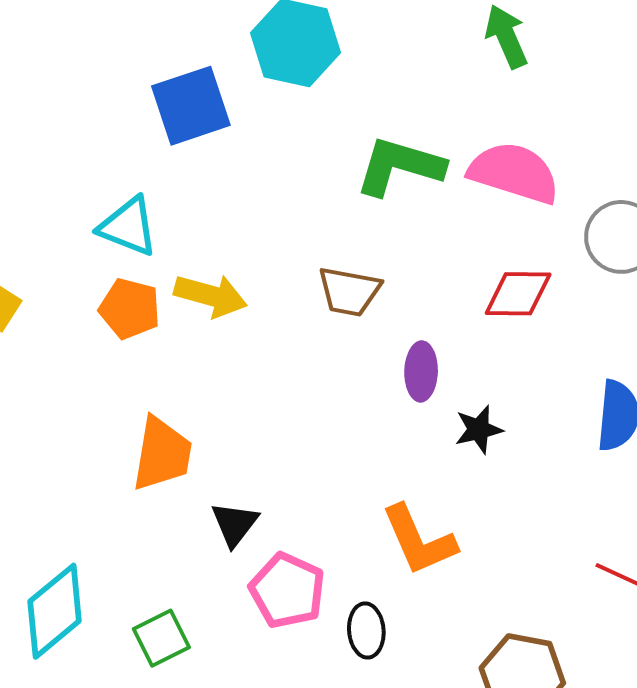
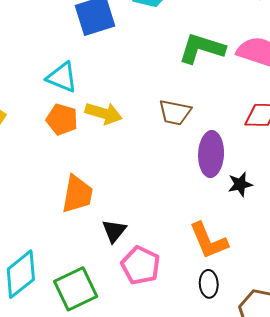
purple ellipse: (421, 371) -> (211, 154), size x1.5
black ellipse: (366, 630) -> (209, 284), moved
green square: (161, 638) -> (76, 289), size x1.5

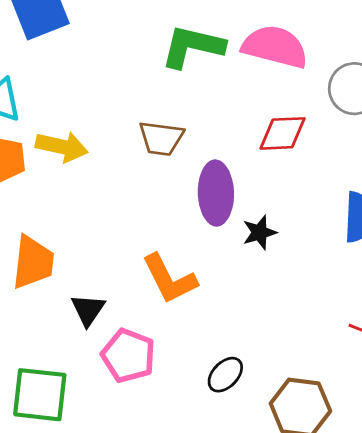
orange L-shape: (209, 241) -> (169, 279), moved
black ellipse: (209, 284) -> (225, 375), turned 52
green square: (76, 289) -> (40, 395), turned 36

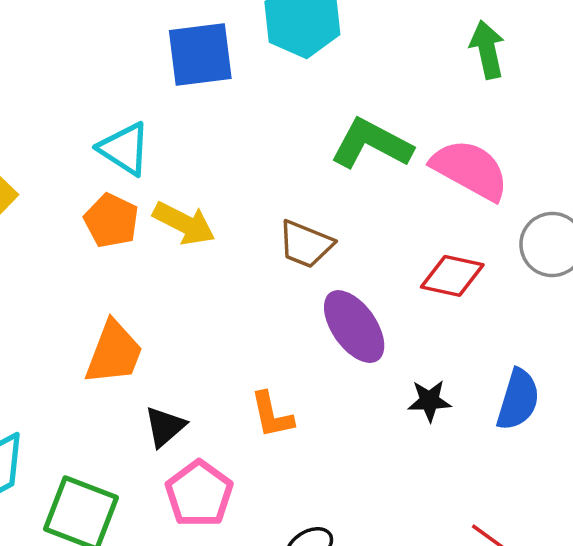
purple ellipse: (216, 193) -> (354, 327), turned -48
black star: (259, 233) -> (429, 401), moved
orange L-shape: (169, 279) -> (272, 415), size x0.7

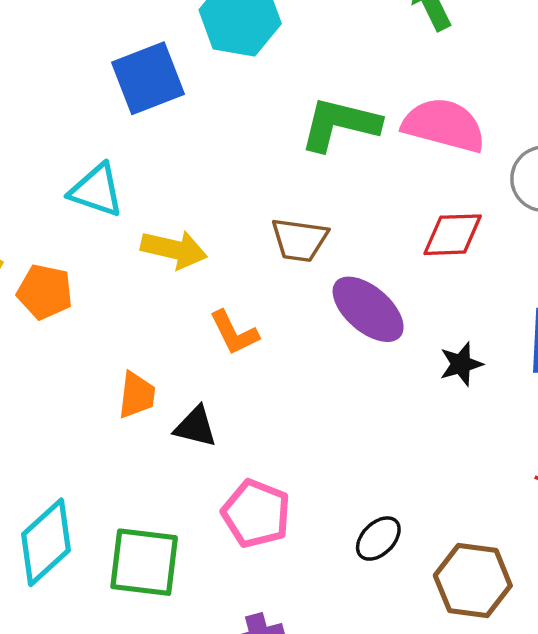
orange pentagon: (111, 221) -> (45, 292), moved
orange trapezoid: (114, 353) -> (137, 395), size x0.7
orange L-shape: (272, 415) -> (234, 333), moved
black triangle: (165, 427) -> (196, 427), moved, turned -51

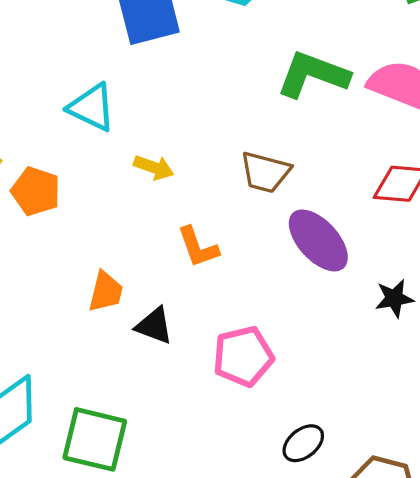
yellow arrow: (174, 249) -> (154, 167), size x0.7
pink pentagon: (256, 514) -> (243, 356), moved, turned 30

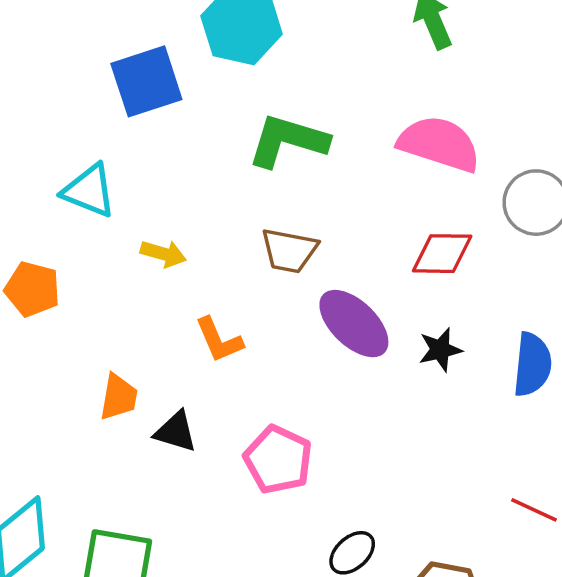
green L-shape: (313, 75) -> (288, 141), moved
black star: (394, 298) -> (440, 350), moved
pink pentagon: (243, 356) -> (278, 460), turned -30

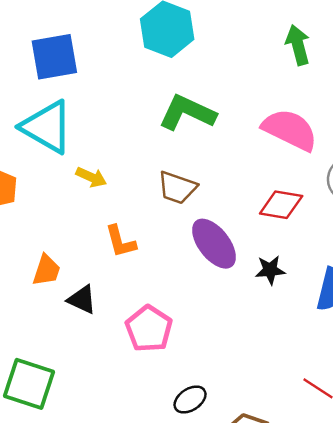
blue square: (146, 81) -> (54, 57), moved
cyan triangle: (89, 191) -> (47, 127), size x1.4

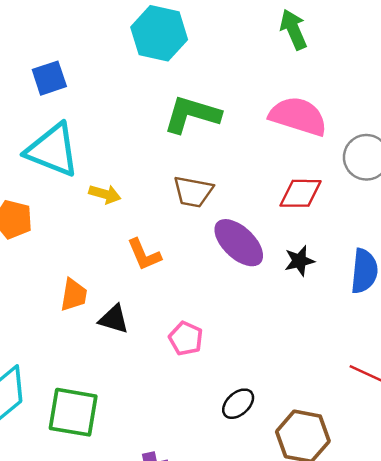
blue square: (54, 57) -> (49, 78), size x0.7
pink pentagon: (149, 329) -> (186, 338), size x0.7

